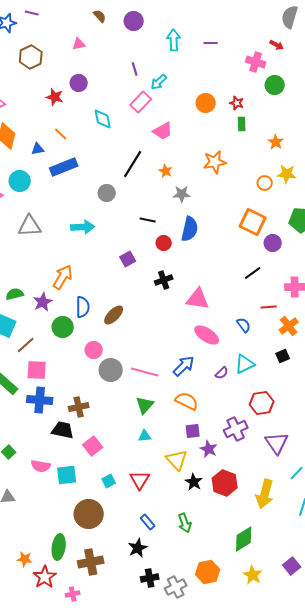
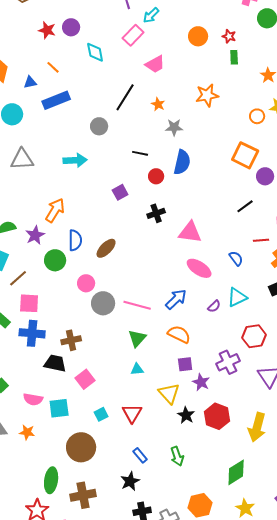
purple circle: (79, 83) -> (71, 27), moved
orange star: (25, 559) -> (27, 432), moved

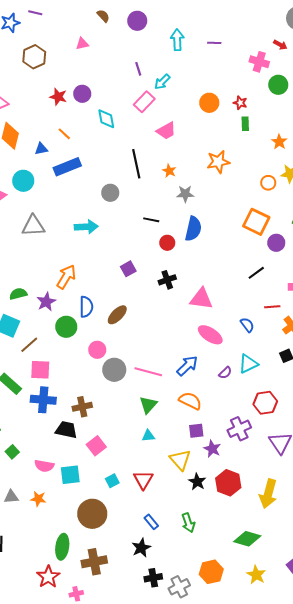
black line: (125, 97) -> (136, 164), turned -44
purple square: (120, 192) -> (128, 269), moved
green diamond: (236, 472) -> (247, 539), turned 48

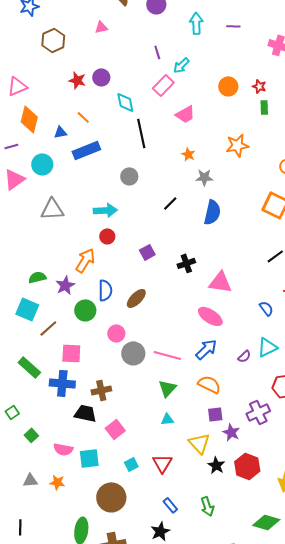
black line: (136, 164) -> (141, 133), moved
black line: (151, 220) -> (170, 203), turned -56
red circle: (167, 243) -> (107, 236), moved
pink ellipse: (210, 335) -> (210, 316), moved
pink square: (40, 370) -> (71, 353), moved

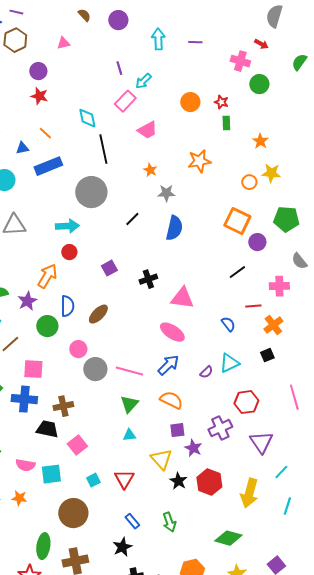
brown hexagon: (53, 40) -> (15, 40), moved
purple circle: (101, 77) -> (38, 71), moved
gray circle: (129, 176) -> (91, 192), size x1.8

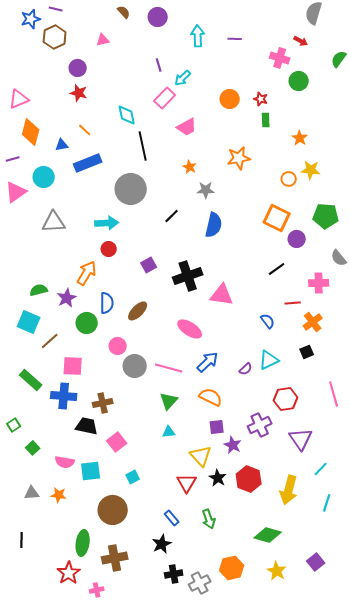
black cross: (148, 279) -> (188, 276), size x1.6
pink ellipse: (172, 332) -> (190, 329), moved
red triangle: (124, 479) -> (187, 483), moved

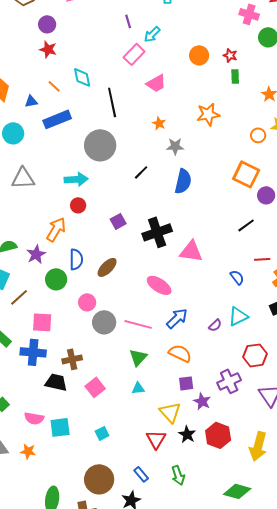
cyan diamond: (127, 115) -> (82, 77), moved
pink square: (117, 442) -> (95, 387), moved
brown circle: (113, 510) -> (99, 479), moved

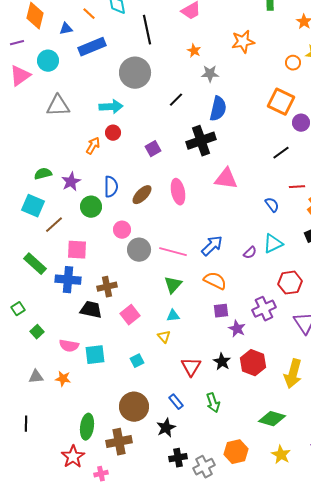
orange arrow: (56, 229) -> (93, 146), moved, size x0.7
black cross: (157, 232) -> (201, 141), moved
pink ellipse: (159, 285) -> (178, 192), moved, turned 45
yellow triangle: (170, 412) -> (164, 337), moved, size x0.6

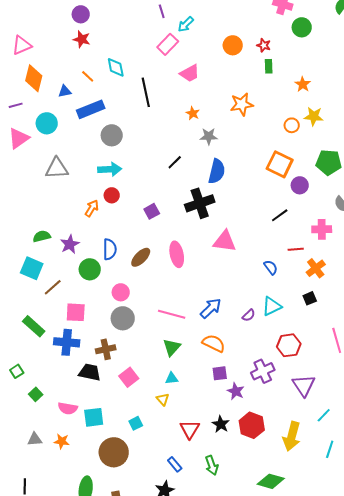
gray circle: (135, 73) -> (112, 135), moved, size x0.7
gray circle: (139, 250) -> (123, 318), moved
brown circle: (134, 407) -> (114, 452), moved

